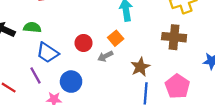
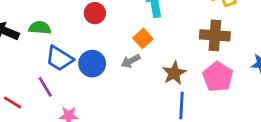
red circle: (84, 43) -> (95, 13), moved
blue circle: (71, 82) -> (92, 64), moved
pink pentagon: (177, 86) -> (218, 77), moved

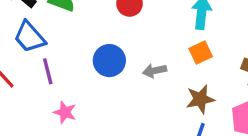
orange square: (143, 38) -> (201, 53), moved
blue trapezoid: (59, 58) -> (30, 37), moved

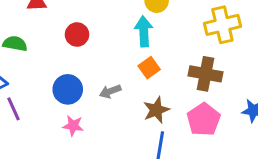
pink star: (65, 112) -> (73, 126), moved

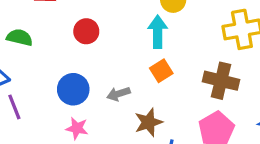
brown star: (156, 110) -> (148, 122), moved

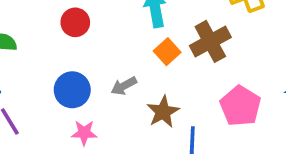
brown cross: (221, 81) -> (210, 41), moved, turned -32

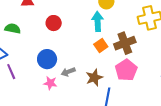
gray arrow: (124, 86) -> (68, 72), moved
pink pentagon: (240, 106) -> (126, 70), moved

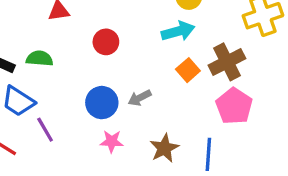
cyan arrow: (98, 21) -> (178, 31), turned 84
gray arrow: (68, 72) -> (140, 98), moved
brown star: (94, 78) -> (164, 148), moved

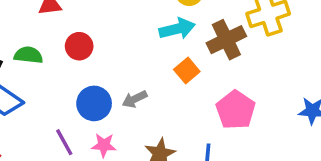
red circle: (106, 42) -> (79, 46), moved
brown cross: (227, 62) -> (226, 40), moved
purple line: (45, 130) -> (64, 142), moved

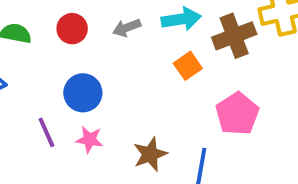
gray arrow: (135, 99) -> (127, 28), moved

